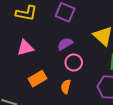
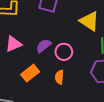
purple semicircle: (65, 44) -> (44, 46), moved

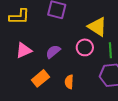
pink circle: (64, 52) -> (85, 47), moved

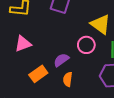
purple semicircle: (53, 52) -> (61, 60), moved

